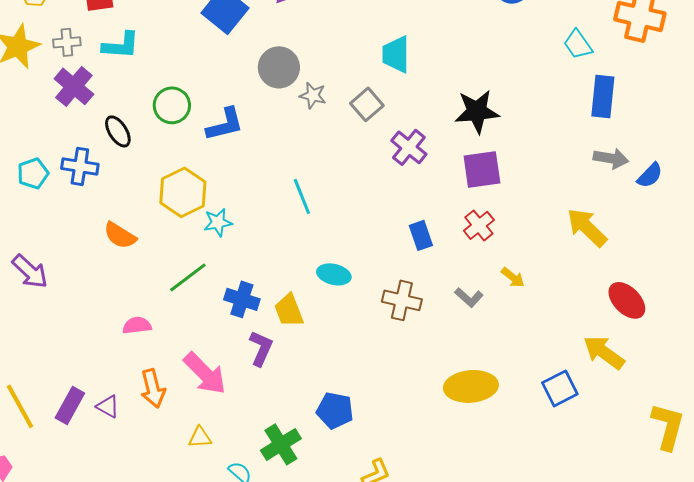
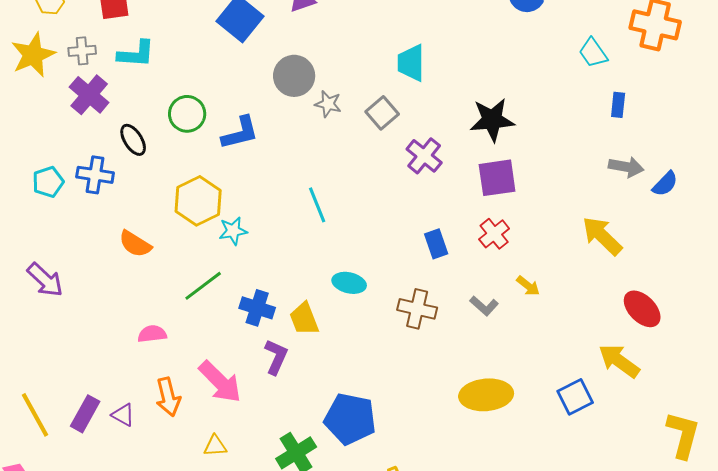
blue rectangle: (603, 96) -> (618, 105), size x0.6
blue pentagon: (335, 410) -> (350, 419), size x1.4

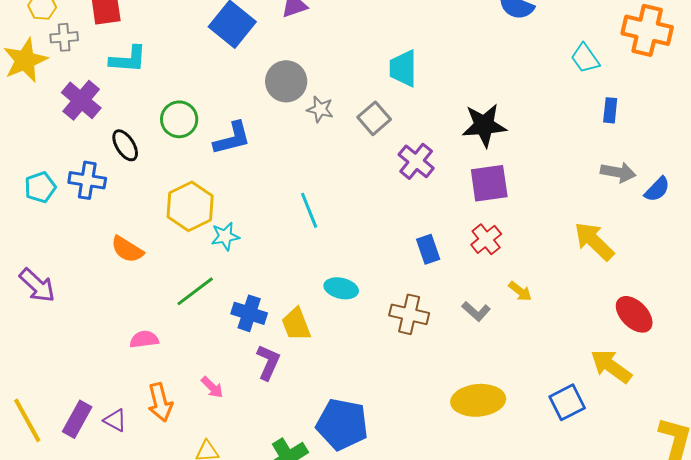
gray cross: (82, 51) -> (64, 37), moved
pink arrow: (220, 382) -> (212, 387), size x0.5

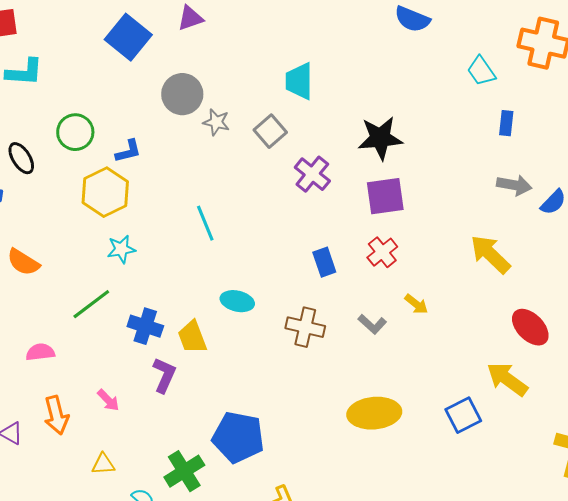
blue L-shape: (232, 138) -> (128, 151), size x0.7
yellow hexagon: (190, 206) -> (105, 192), moved

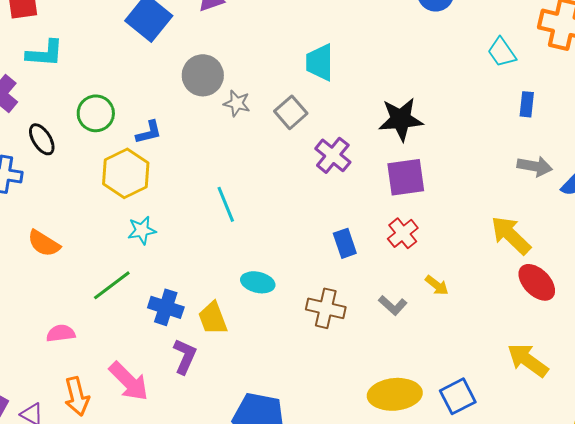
red ellipse: (530, 327) -> (537, 282), moved
pink arrow: (108, 400) -> (129, 381), size x1.8
blue square: (463, 415) -> (458, 396), moved

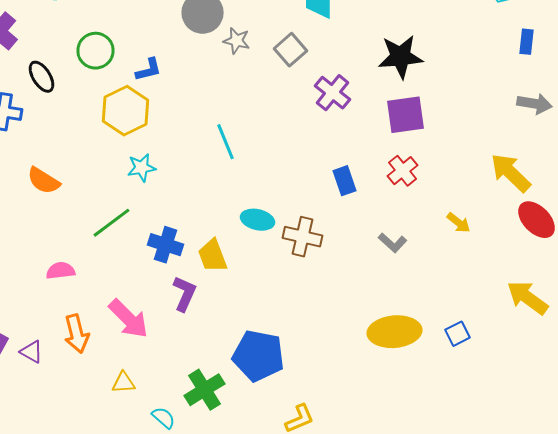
yellow arrow: (437, 285) -> (458, 223), moved
brown cross: (326, 308) -> (302, 237), moved
blue square: (458, 396) -> (458, 334), size x0.7

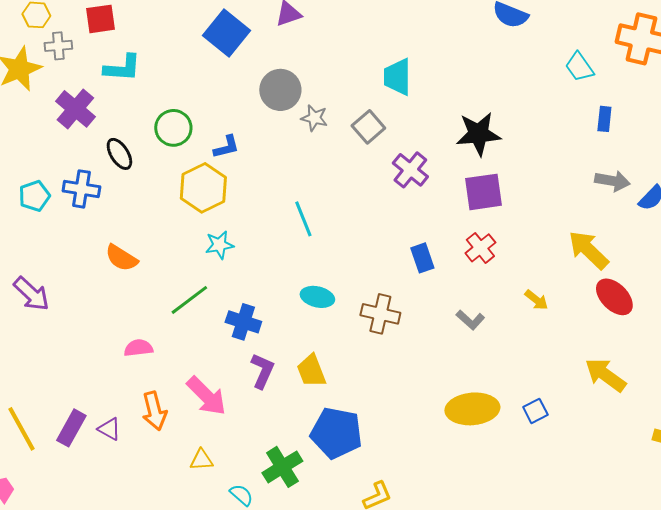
cyan ellipse: (258, 220) -> (317, 297), moved
yellow trapezoid: (212, 256) -> (311, 371), moved

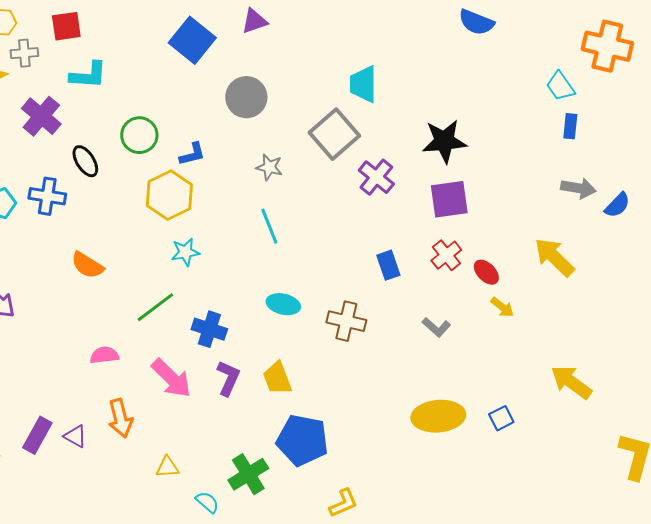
cyan trapezoid: (579, 67) -> (560, 86), moved
gray star: (314, 118) -> (269, 167), moved
gray square: (368, 127) -> (334, 134), size x1.5
red ellipse: (614, 297) -> (486, 272), moved, size x0.7
pink arrow: (206, 396) -> (171, 378), moved

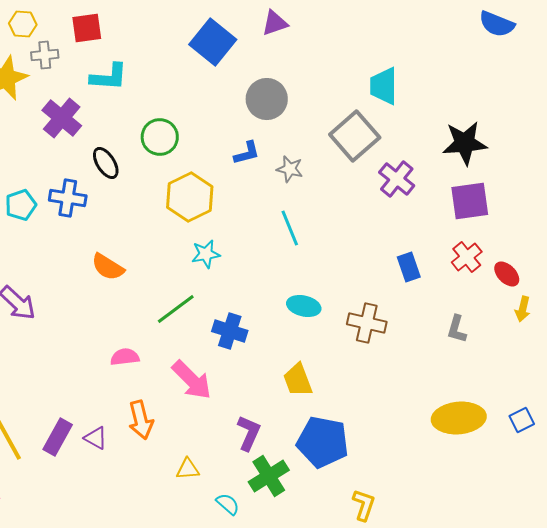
blue L-shape: (192, 154) -> (247, 153), moved
yellow arrow: (502, 307) -> (523, 309), turned 65
gray L-shape: (436, 327) -> (457, 329), turned 64
purple L-shape: (228, 378) -> (249, 433), moved
yellow L-shape: (343, 503) -> (364, 505), turned -48

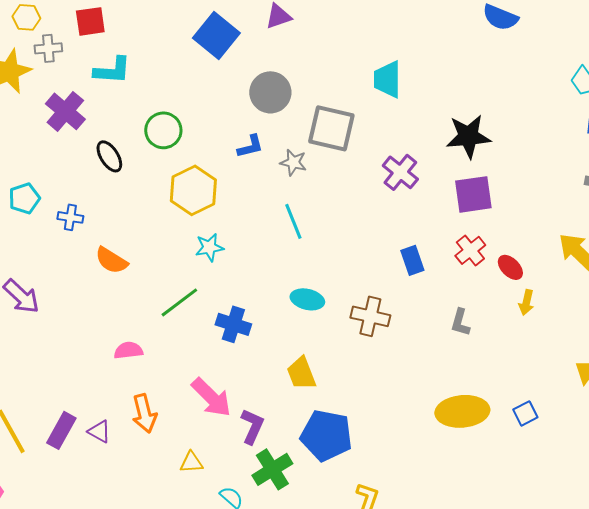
gray square: (355, 136) -> (331, 128), moved, turned -36
blue cross: (68, 198) -> (70, 217), moved, size x0.7
pink arrow: (192, 380) -> (211, 397), moved

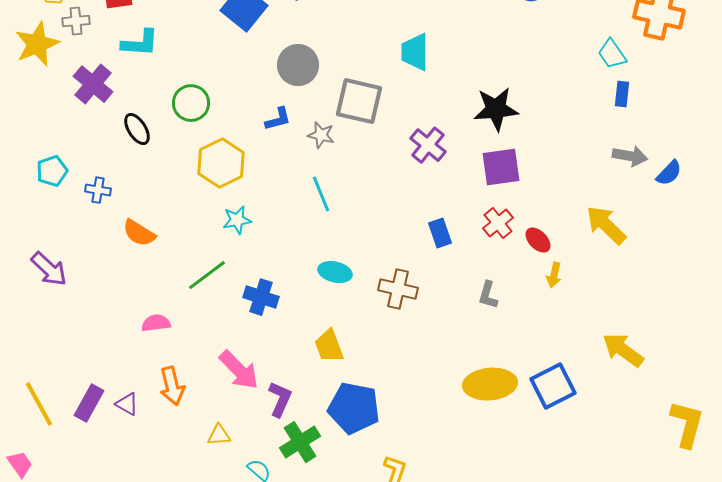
blue square: (525, 413) -> (553, 386), size x1.8

